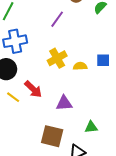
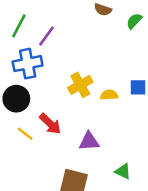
purple line: (57, 19) -> (46, 36), moved
green triangle: (91, 127) -> (123, 171), turned 32

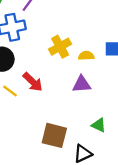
purple triangle: (89, 141) -> (82, 84), moved

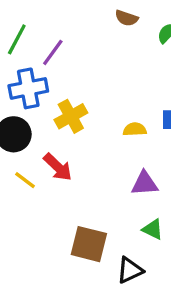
yellow cross: (60, 47) -> (71, 116), moved
purple triangle: (82, 84) -> (145, 183), moved

